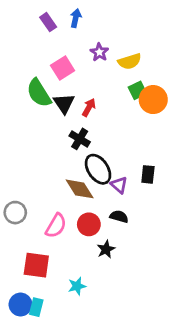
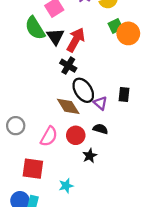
red arrow: (89, 107) -> (76, 40), size x1.6

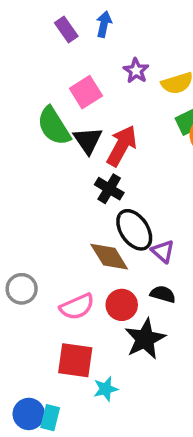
pink semicircle: (49, 136) -> (77, 307), turned 36
black star: (90, 156) -> (145, 339), size x1.6
red square: (33, 169) -> (75, 360), moved

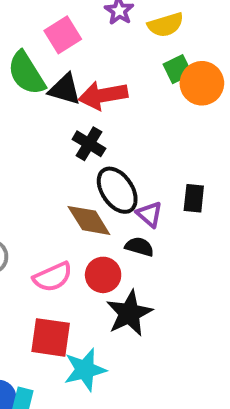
black triangle: (88, 140) -> (65, 89), turned -40
red arrow: (122, 146) -> (103, 95), turned -129
black semicircle: (163, 294) -> (139, 247), moved
cyan star: (106, 389) -> (85, 370), size x1.5

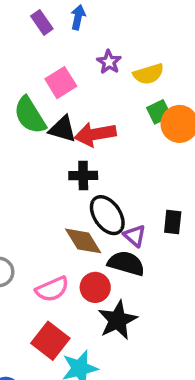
black cross: (89, 144) -> (83, 176), turned -32
black semicircle: (139, 247) -> (126, 263), size x1.5
red square: (51, 337) -> (50, 341), turned 30

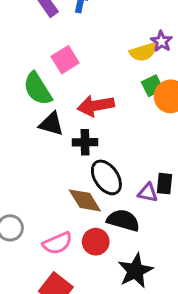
purple star: (109, 62) -> (161, 41), moved
black triangle: (63, 129) -> (51, 124), moved
purple triangle: (135, 236) -> (148, 193), moved, turned -30
black star: (118, 320) -> (135, 271), moved

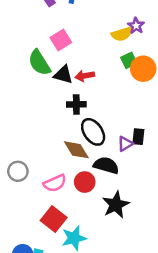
red arrow: (96, 106) -> (85, 76), size x0.7
black triangle: (51, 124) -> (63, 75), moved
purple triangle: (148, 193) -> (125, 144), turned -42

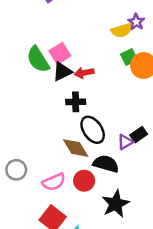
pink square: (61, 40) -> (60, 53), moved
black triangle: (63, 75) -> (62, 72), turned -42
black rectangle: (138, 137) -> (139, 135), turned 49

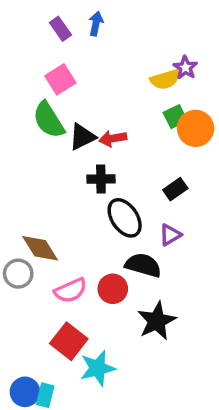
pink square: (60, 53) -> (60, 79), moved
black rectangle: (139, 135) -> (175, 189), moved
brown diamond: (76, 148) -> (40, 248), moved

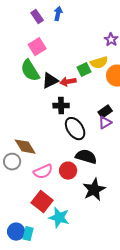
yellow semicircle: (165, 79) -> (99, 63), moved
green square: (175, 117) -> (84, 70), moved
purple triangle: (170, 235) -> (105, 123), moved
cyan star: (98, 368) -> (59, 218), turned 30

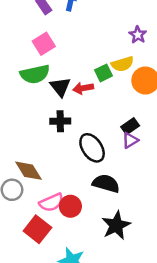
green semicircle: (30, 71) -> (35, 74), turned -70
black triangle: (50, 81) -> (60, 87), turned -42
black cross: (61, 106) -> (60, 121), moved
red circle: (68, 171) -> (70, 206), moved
red square: (42, 202) -> (37, 229), moved

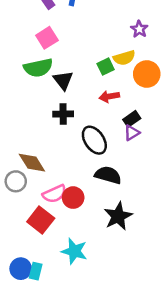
red arrow: (83, 88) -> (109, 96), moved

